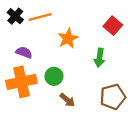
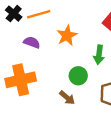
purple semicircle: (24, 52) -> (32, 42), moved
green circle: (54, 76) -> (78, 76), moved

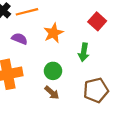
green circle: (78, 76) -> (53, 71), moved

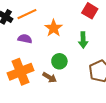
brown arrow: (52, 93) -> (50, 77), moved

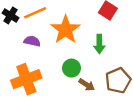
orange star: (54, 28) -> (66, 30), size x1.4
brown arrow: (50, 77) -> (87, 85), moved

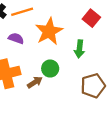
brown arrow: (87, 85) -> (35, 82), moved, turned -72

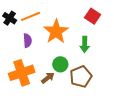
purple semicircle: (16, 38) -> (27, 41), turned 72
brown pentagon: (93, 86) -> (81, 77), moved

